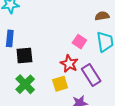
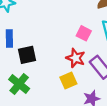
green cross: (25, 84) -> (19, 84), moved

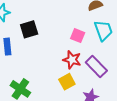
black square: (27, 55) -> (29, 29), moved

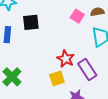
pink square: (78, 36) -> (77, 16), moved

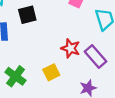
yellow square: (57, 78) -> (51, 72), moved

